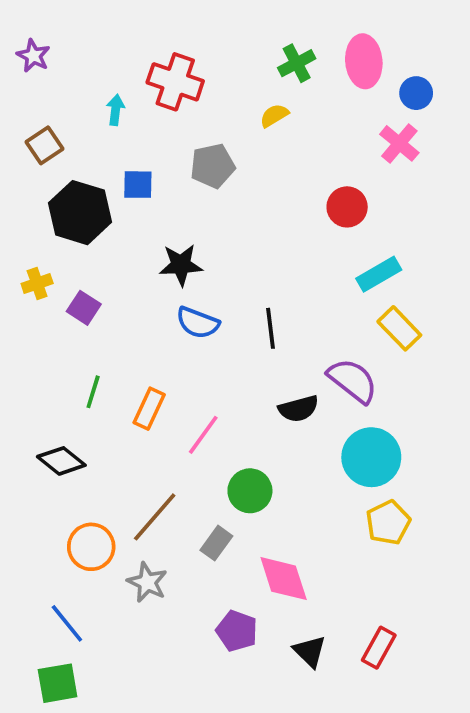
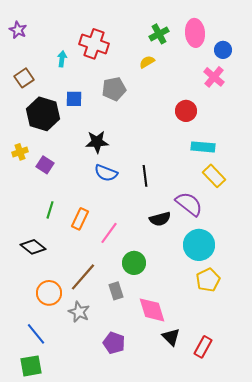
cyan rectangle: (379, 274) -> (203, 147), turned 35
gray rectangle: (216, 543) -> (116, 291), turned -54
purple pentagon: (237, 631) -> (114, 343), moved
black triangle: (310, 651) -> (171, 337), moved

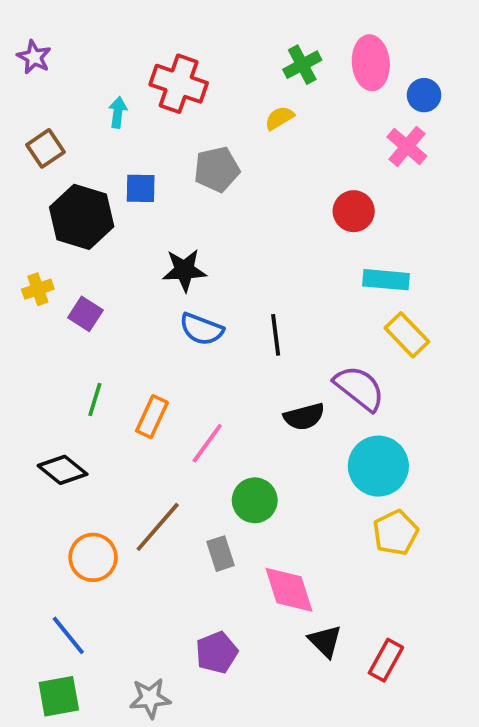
gray star: (79, 312) -> (150, 698), moved, turned -30
purple pentagon: (114, 343) -> (217, 652), turned 30

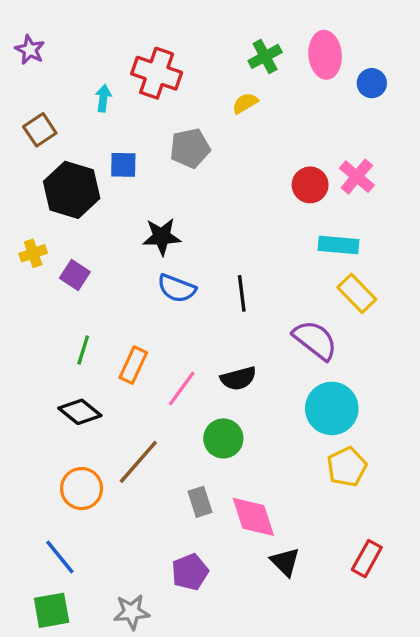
pink cross: (407, 146) -> (357, 177), moved
black semicircle: (304, 417) -> (238, 378), moved
black diamond: (63, 470) -> (80, 412), moved
gray rectangle: (220, 554) -> (200, 502), moved
red rectangle: (386, 660) -> (367, 559), moved

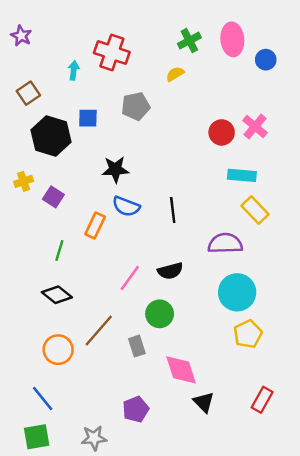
purple semicircle: (315, 340) -> (225, 243), turned -40
orange rectangle: (133, 365) -> (95, 226), moved
gray rectangle: (200, 502) -> (137, 346), moved

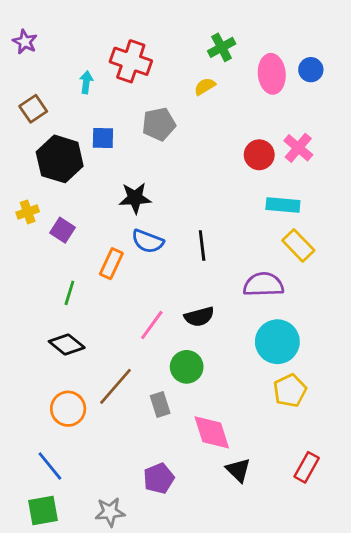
pink ellipse: (232, 39) -> (272, 74), moved

